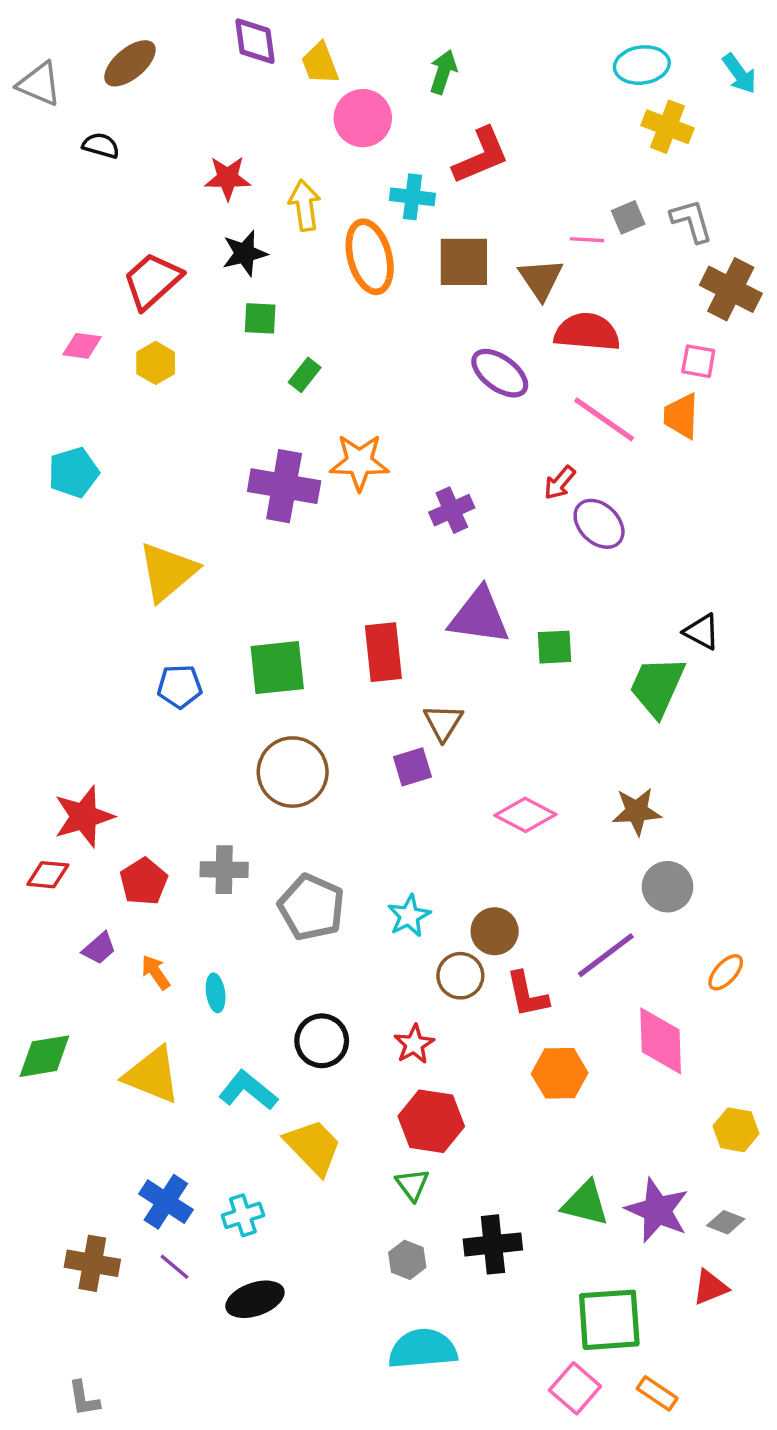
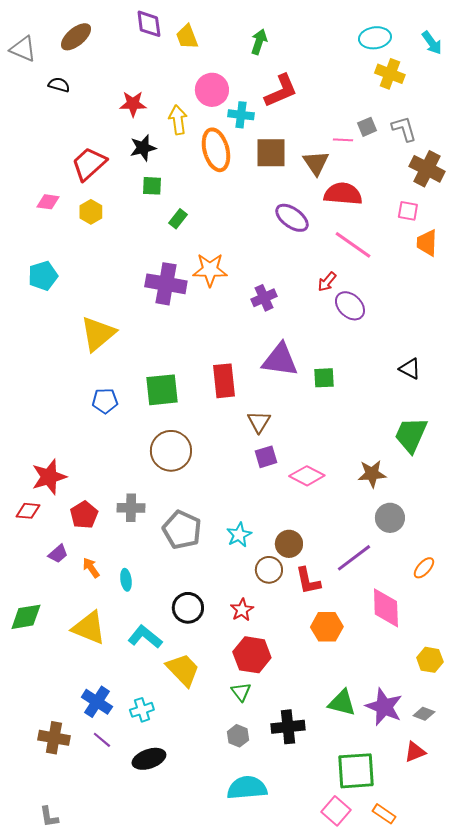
pink circle: (363, 118) -> (212, 90), moved
orange trapezoid: (681, 416) -> (427, 243), moved
green trapezoid: (657, 686) -> (411, 435), moved
purple square: (412, 767) -> (266, 457), moved

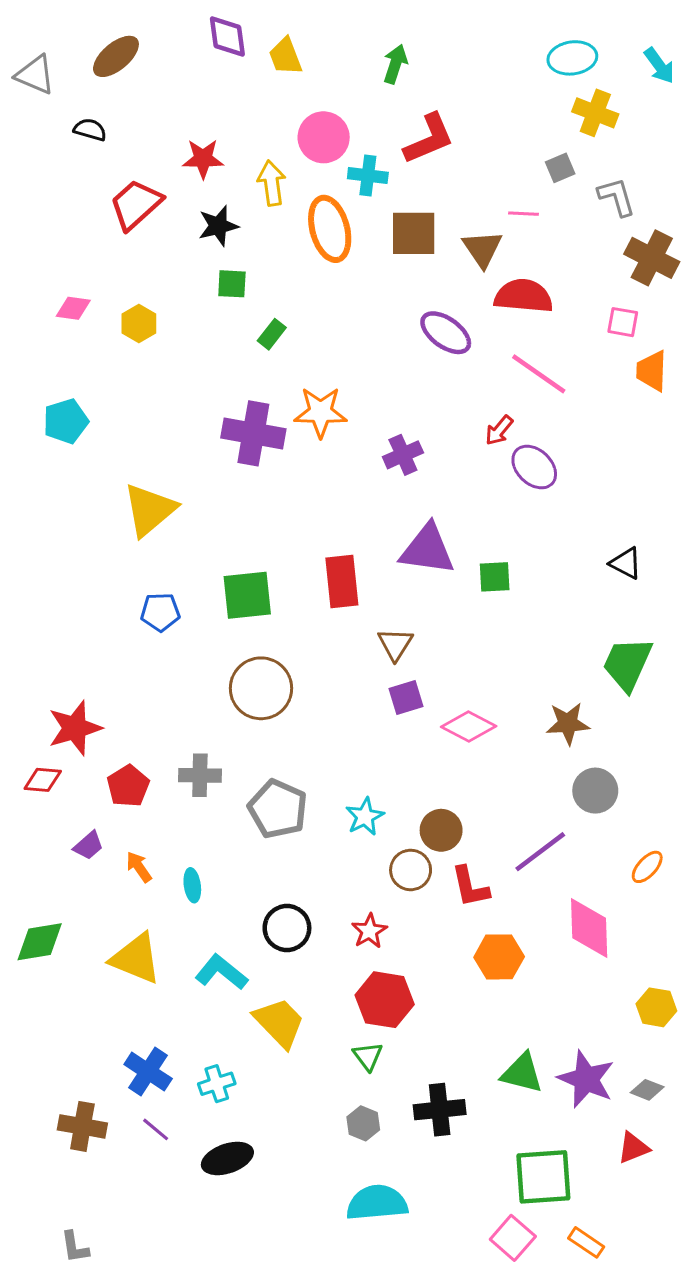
gray square: (367, 127) -> (560, 168), moved
red trapezoid: (89, 164) -> (136, 204), moved

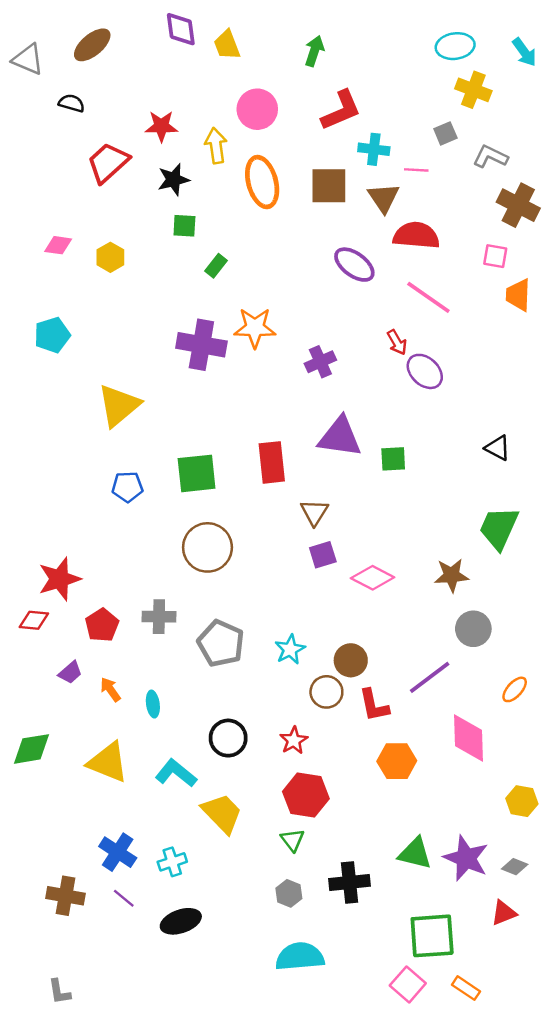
cyan cross: (368, 175) -> (374, 149), moved
gray L-shape: (617, 197) -> (490, 157), turned -48
red arrow: (499, 430) -> (397, 342), turned -70

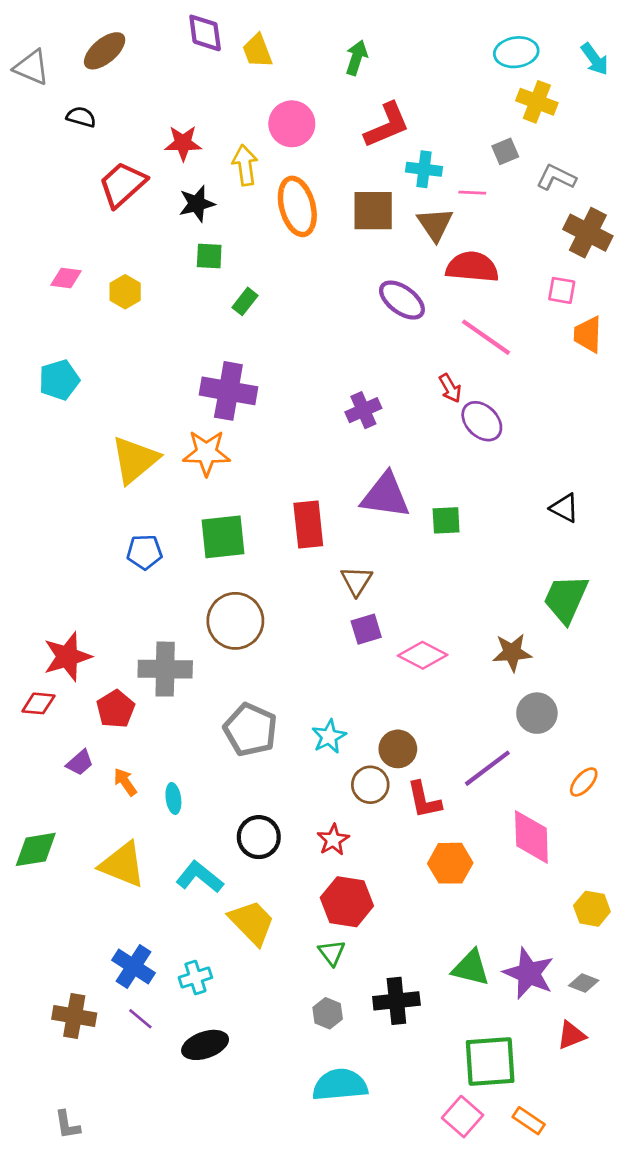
orange star: (255, 328) -> (206, 453), moved
gray cross: (159, 617) -> (165, 669), moved, size x1.4

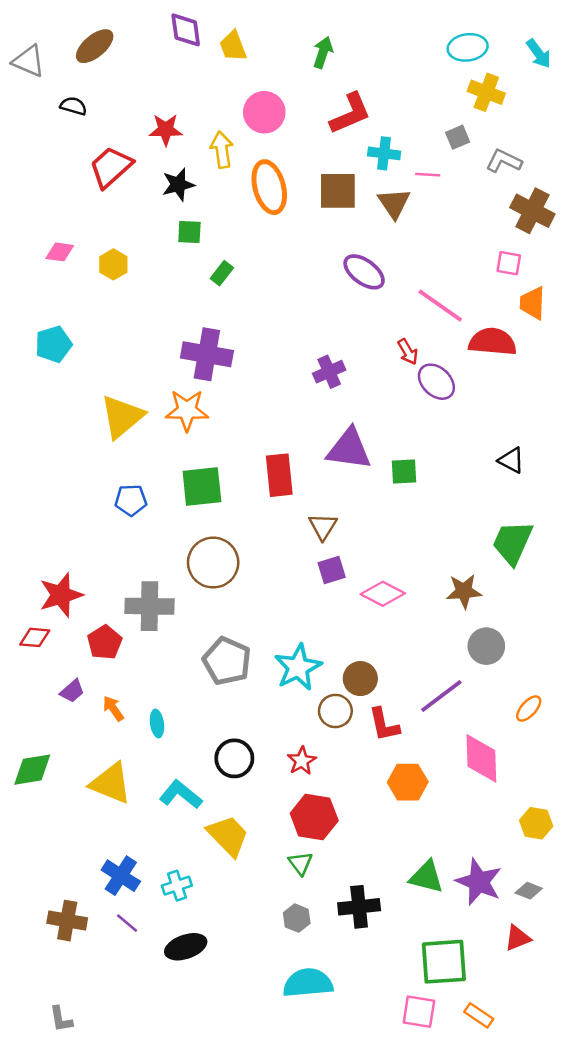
red semicircle: (472, 267) -> (493, 342), moved
cyan star: (329, 737) -> (298, 667), size x1.5
pink square: (463, 1117) -> (419, 1012), turned -32

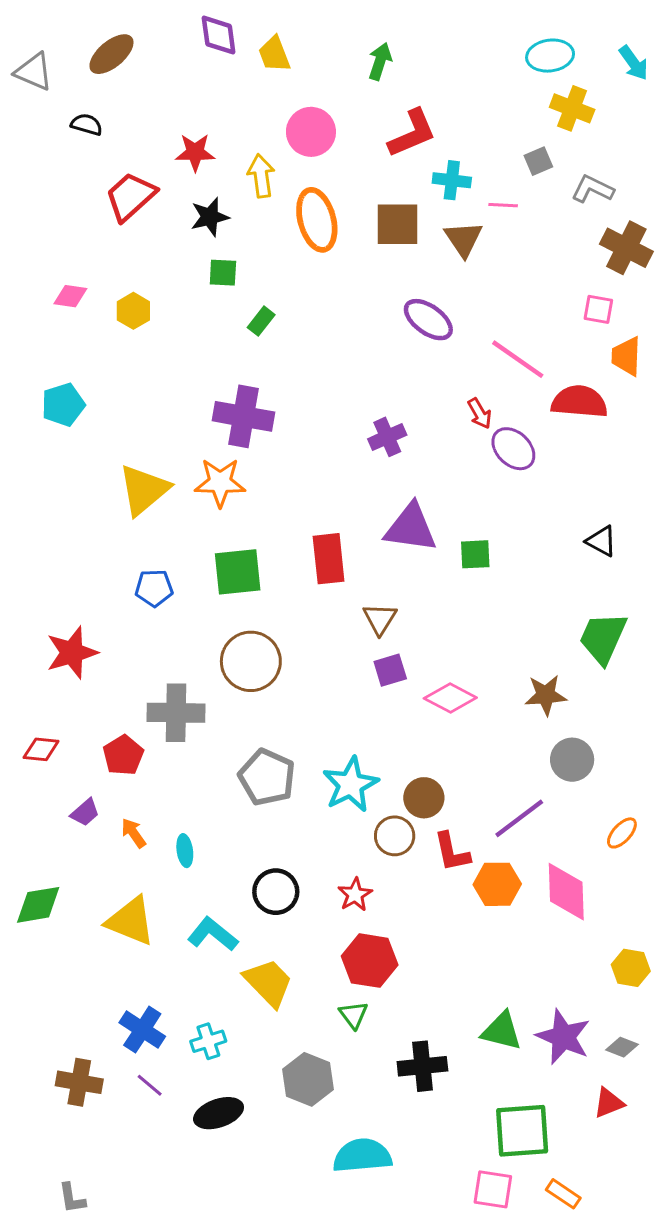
red star: (61, 595) -> (72, 653), moved
orange hexagon: (408, 782) -> (497, 884), moved
gray hexagon: (297, 918) -> (308, 1079), moved, size x1.6

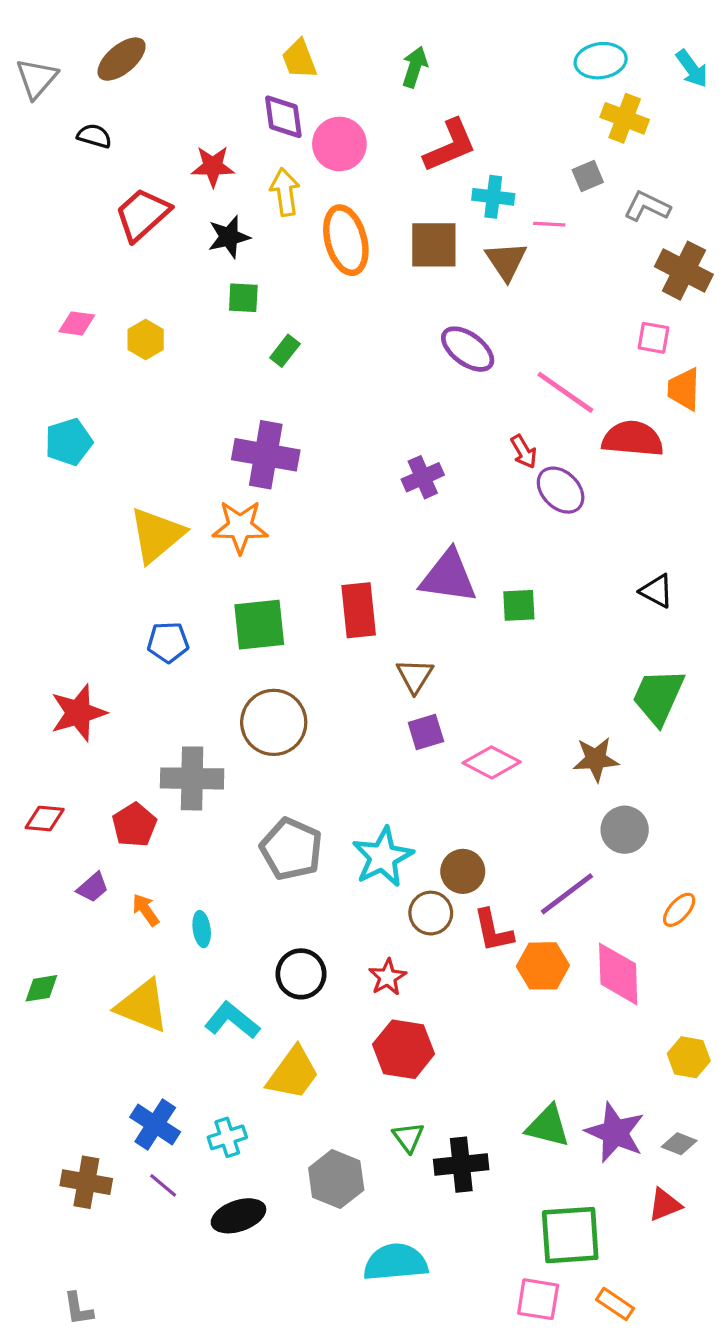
purple diamond: (219, 35) -> (283, 117), moved
gray triangle: (34, 72) -> (37, 78), turned 48
green diamond: (38, 905) -> (41, 988), size x0.7
yellow trapezoid: (268, 983) -> (293, 1073), turned 80
green triangle: (354, 1015) -> (408, 1137), moved

